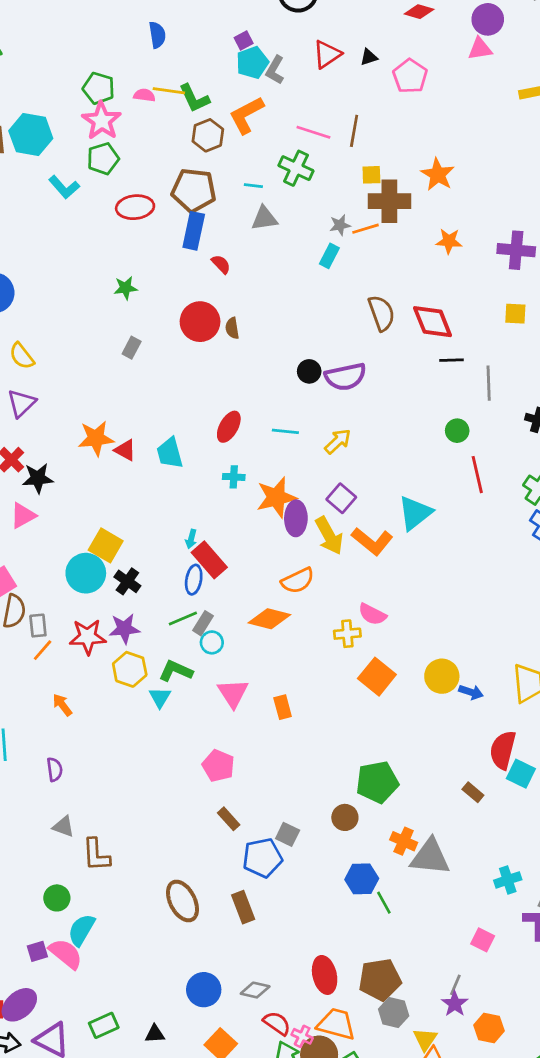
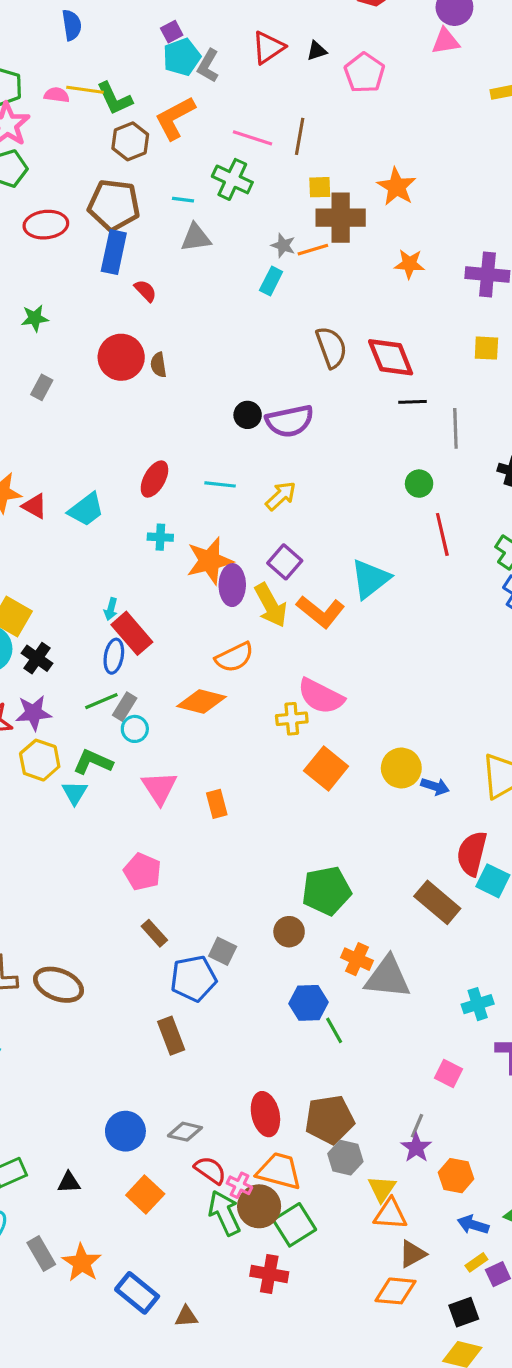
gray star: (340, 225) -> (283, 245), turned 30
cyan trapezoid: (170, 453) -> (86, 510), turned -112
pink semicircle: (372, 614) -> (321, 696), size x1.4
brown rectangle: (473, 792) -> (437, 902), size x1.8
brown ellipse: (182, 901) -> (59, 985), moved, turned -42

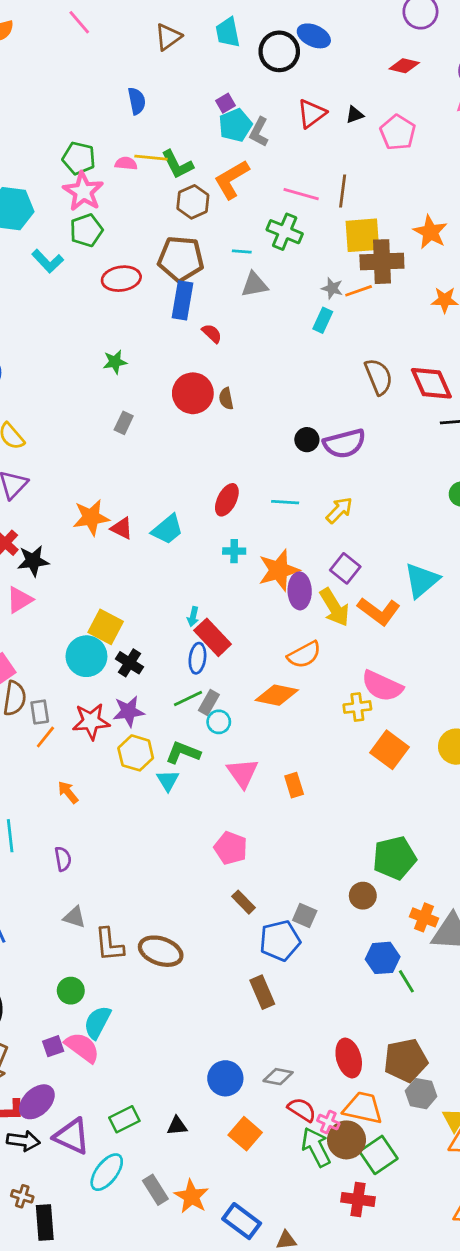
yellow square: (320, 187) -> (362, 235), size x1.8

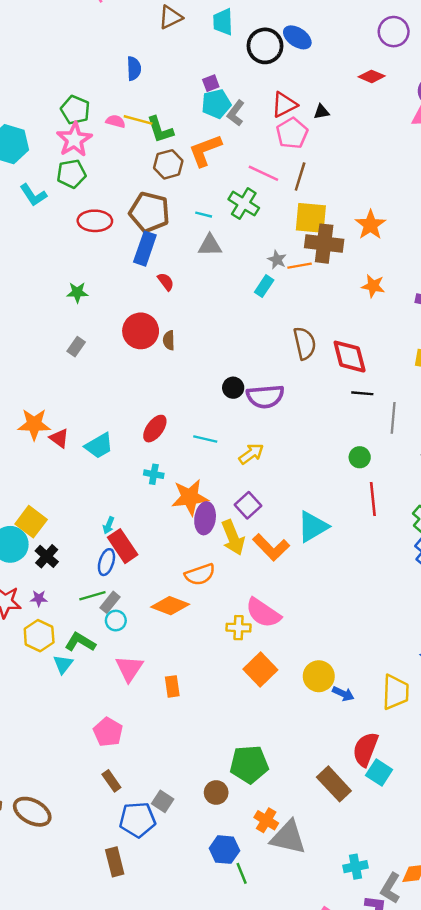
pink pentagon: (398, 132) -> (292, 133), moved
purple star: (128, 711) -> (39, 598), size x0.6

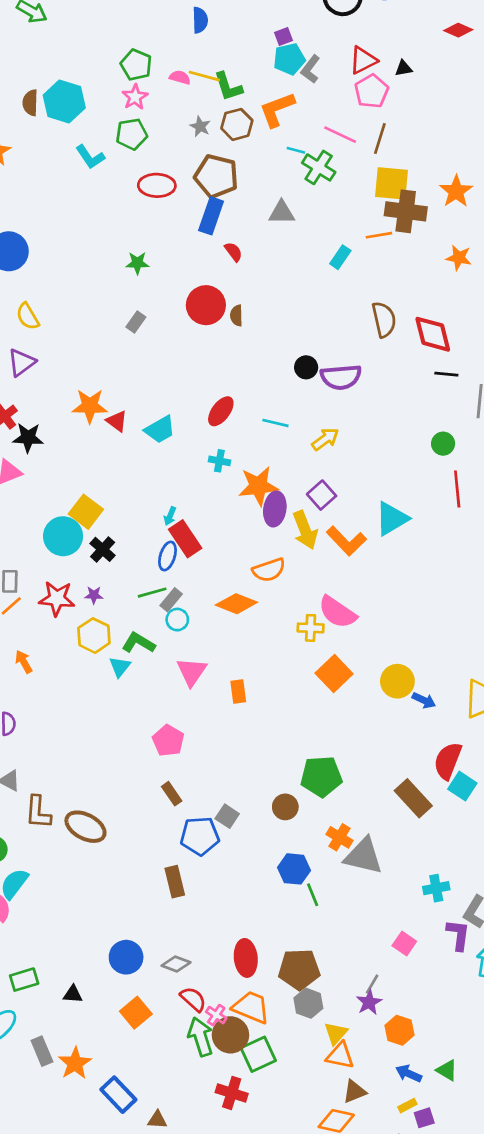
pink star: (74, 140) -> (135, 97), size x0.7
cyan line: (204, 215) -> (296, 150), moved
gray star: (277, 260) -> (200, 126), moved

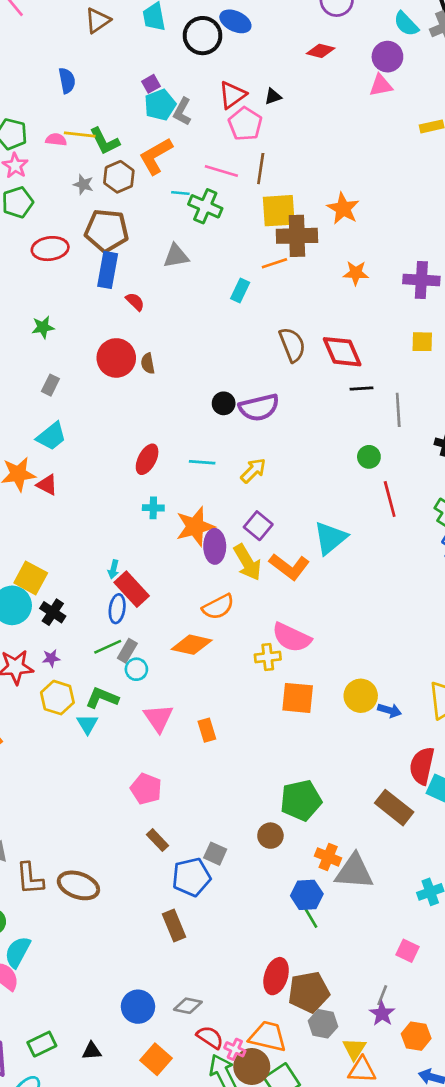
cyan trapezoid: (160, 430) -> (51, 436), moved
orange square: (334, 674) -> (298, 698), turned -32
blue hexagon: (294, 869) -> (307, 895), moved
red ellipse: (246, 958) -> (276, 976), moved, turned 32

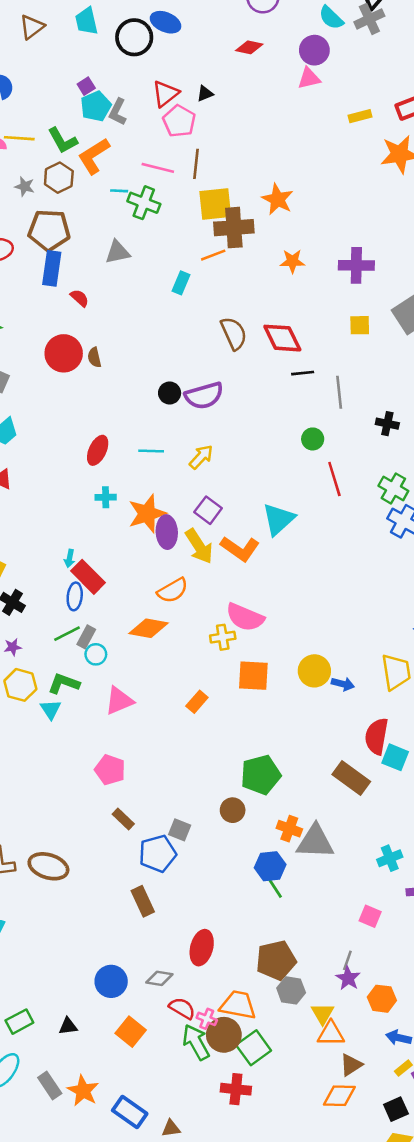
green L-shape: (105, 141) -> (63, 141), moved
pink triangle: (158, 718) -> (119, 701), turned 44
orange rectangle: (207, 730) -> (197, 702), moved, turned 60
red ellipse: (276, 976) -> (202, 948), moved

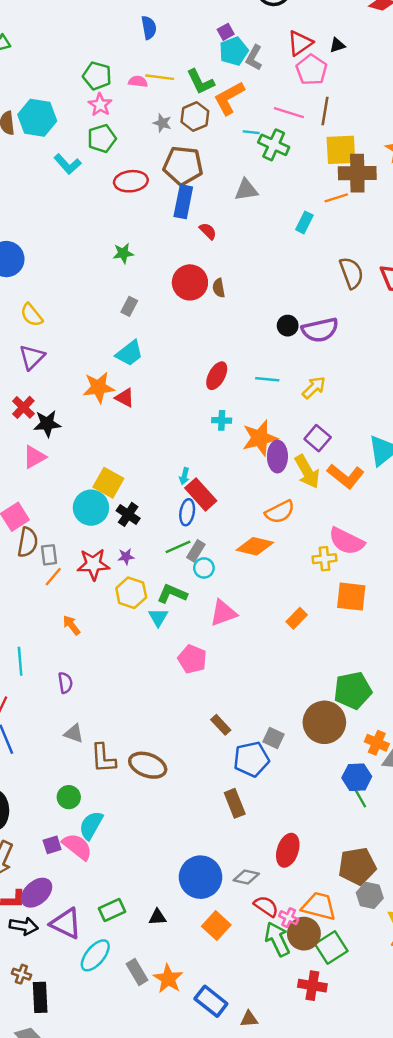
pink pentagon: (110, 770) -> (192, 659), moved
brown circle: (233, 810) -> (324, 722), size x1.8
blue circle: (111, 981) -> (201, 877), size x1.4

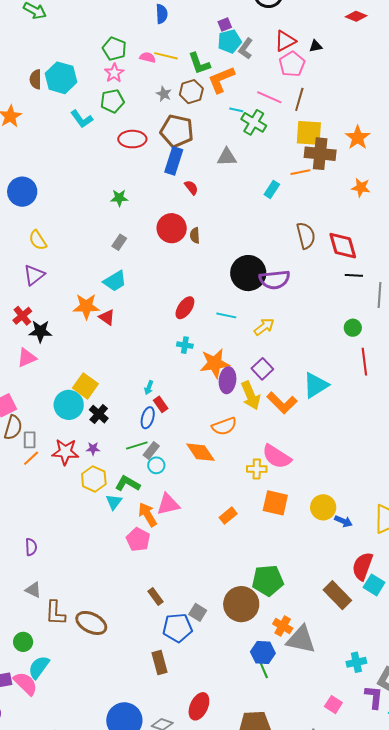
black circle: (288, 326) -> (248, 273), size x2.0
red rectangle: (201, 494) -> (161, 404), size x0.6
orange diamond: (255, 546) -> (200, 452), turned 36
orange arrow: (71, 625) -> (148, 515), moved, size x1.4

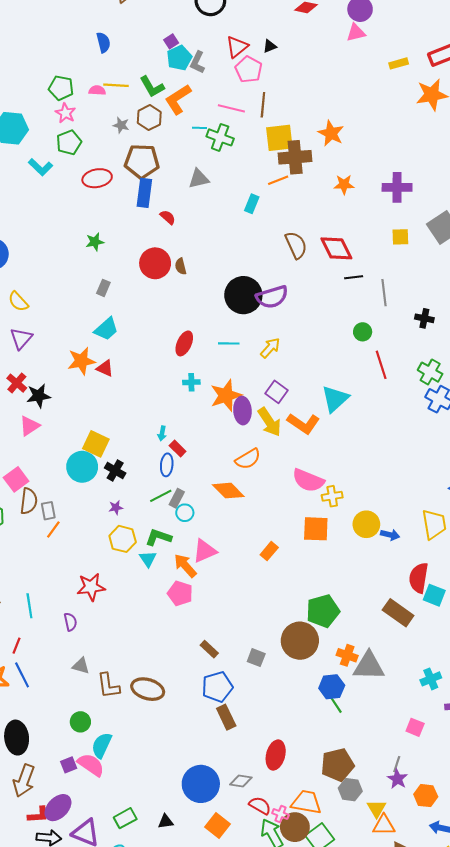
red star: (65, 452) -> (91, 587), moved
yellow cross: (257, 469) -> (332, 496), moved
blue pentagon: (177, 628) -> (217, 687), moved

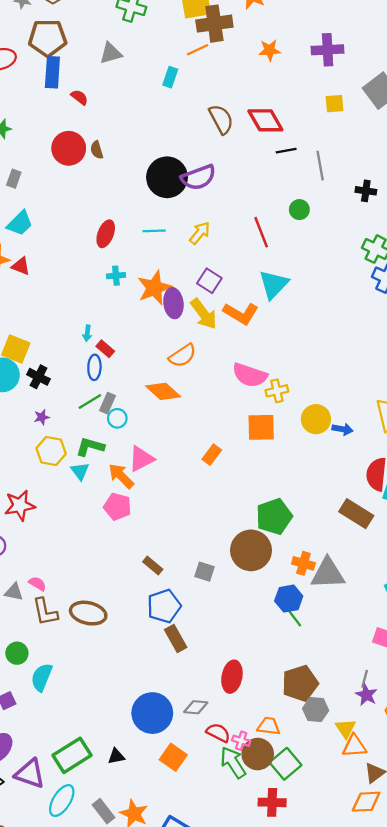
red line: (381, 365) -> (261, 232), moved
pink semicircle: (91, 765) -> (37, 584), moved, size x0.6
orange trapezoid: (306, 802) -> (269, 726), size x0.7
green rectangle: (125, 818) -> (72, 755), size x1.5

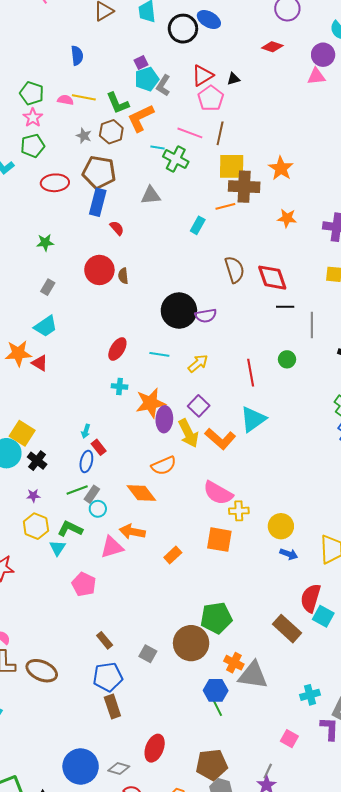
purple semicircle: (198, 177) -> (206, 316), size x0.7
yellow circle: (316, 419) -> (281, 526), moved
orange arrow: (121, 476) -> (132, 532), moved, turned -45

